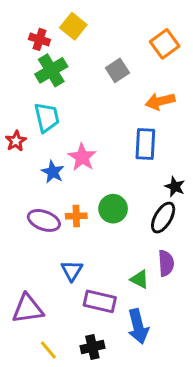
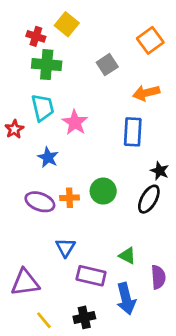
green cross: (51, 70) -> (47, 65), turned 36
pink star: (82, 157) -> (75, 122), moved
purple semicircle: (166, 263) -> (158, 277), moved

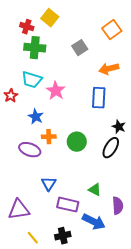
cyan trapezoid: (43, 108) -> (32, 80), turned 120
orange cross: (70, 198) -> (49, 137), moved
blue arrow: (126, 299) -> (94, 222), turned -50

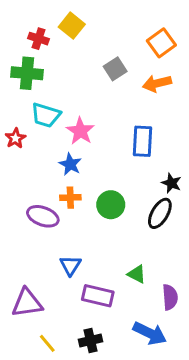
green cross: (35, 48) -> (27, 73), moved
orange arrow: (109, 69) -> (157, 83), moved
blue star: (36, 117) -> (70, 164), moved
blue arrow: (94, 222) -> (150, 333), moved

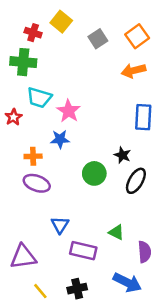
gray square: (115, 69) -> (98, 39), moved
blue rectangle: (143, 141) -> (143, 117), moved
blue star: (70, 164) -> (60, 139), turned -30
black star: (171, 183) -> (122, 155), moved
orange cross: (70, 198) -> (33, 156), moved

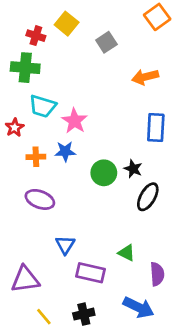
orange square: (137, 36) -> (157, 17), moved
orange cross: (33, 156) -> (36, 157), moved
green circle: (94, 173) -> (104, 173), moved

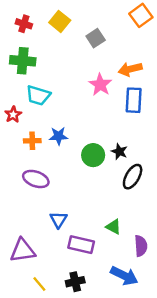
red cross: (36, 36) -> (24, 24), moved
pink star: (75, 121) -> (100, 85), moved
blue rectangle: (156, 128) -> (134, 100), moved

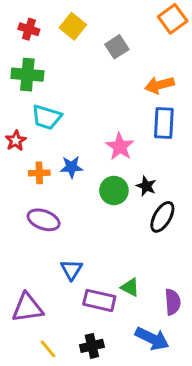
pink star: (100, 85) -> (120, 147), moved
green triangle: (113, 227) -> (130, 287), moved

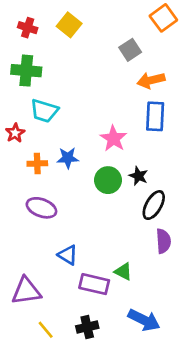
gray square: (117, 47) -> (130, 50), moved
blue triangle: (71, 270) -> (68, 255), turned -30
purple semicircle: (173, 302) -> (163, 241), moved

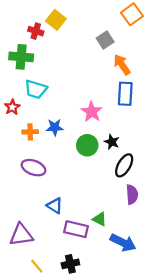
red cross: (28, 28) -> (36, 31), moved
orange arrow: (151, 80) -> (122, 65), turned 70
blue arrow: (144, 320) -> (123, 243), moved

